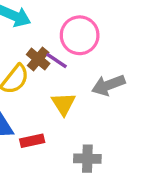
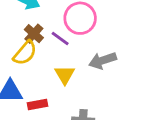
brown cross: (38, 59) -> (34, 34), moved

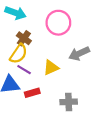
purple line: (60, 39) -> (24, 70), moved
yellow triangle: (65, 75) -> (51, 68), turned 42

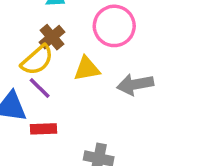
yellow triangle: (51, 68) -> (87, 69), moved

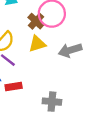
brown cross: (52, 37) -> (36, 21), moved

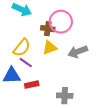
brown cross: (36, 21) -> (48, 29), turned -32

